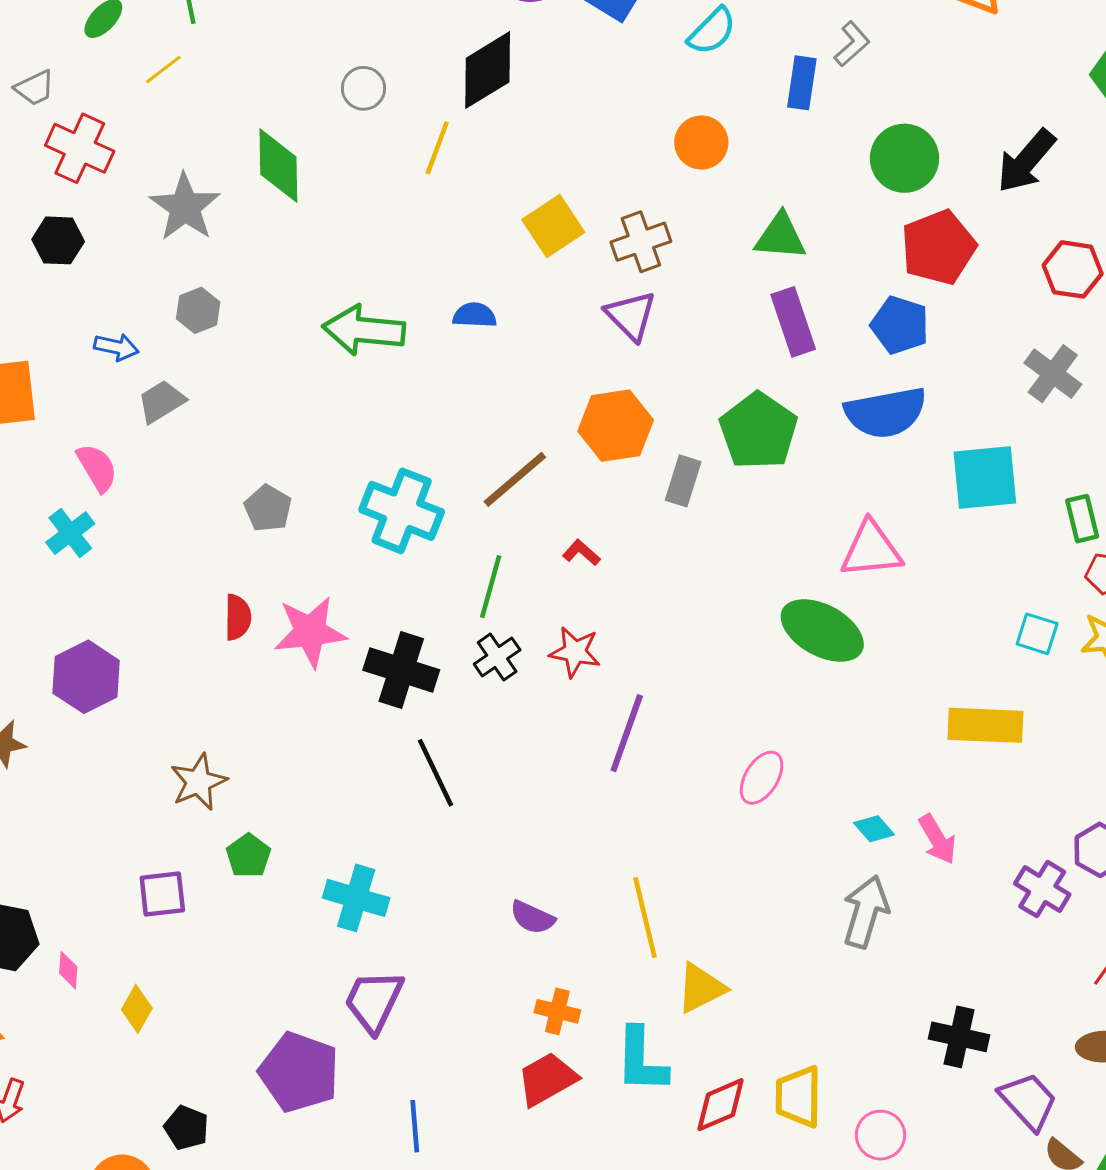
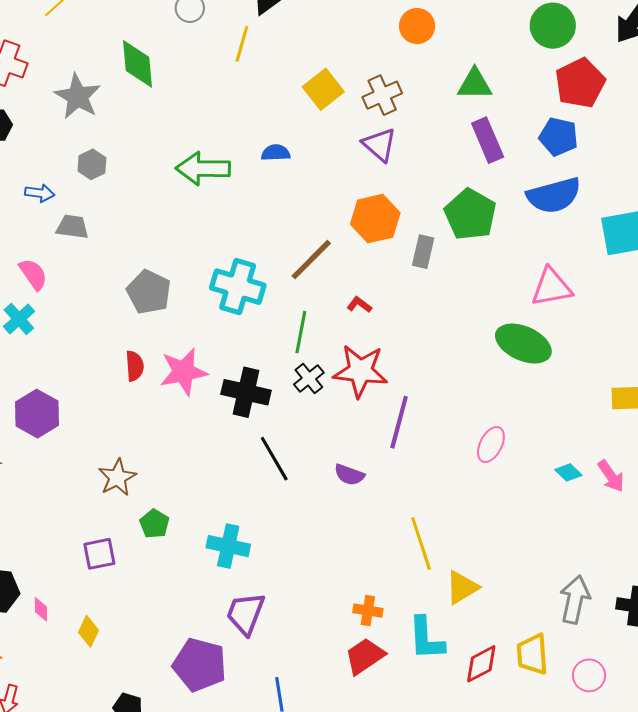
gray trapezoid: (161, 401) -> (72, 227), turned 44
gray pentagon: (268, 508) -> (149, 292), size x1.4
red star: (575, 652) -> (360, 371), size x1.6
gray arrow: (866, 912) -> (575, 599), moved
purple semicircle: (532, 917) -> (349, 475), moved

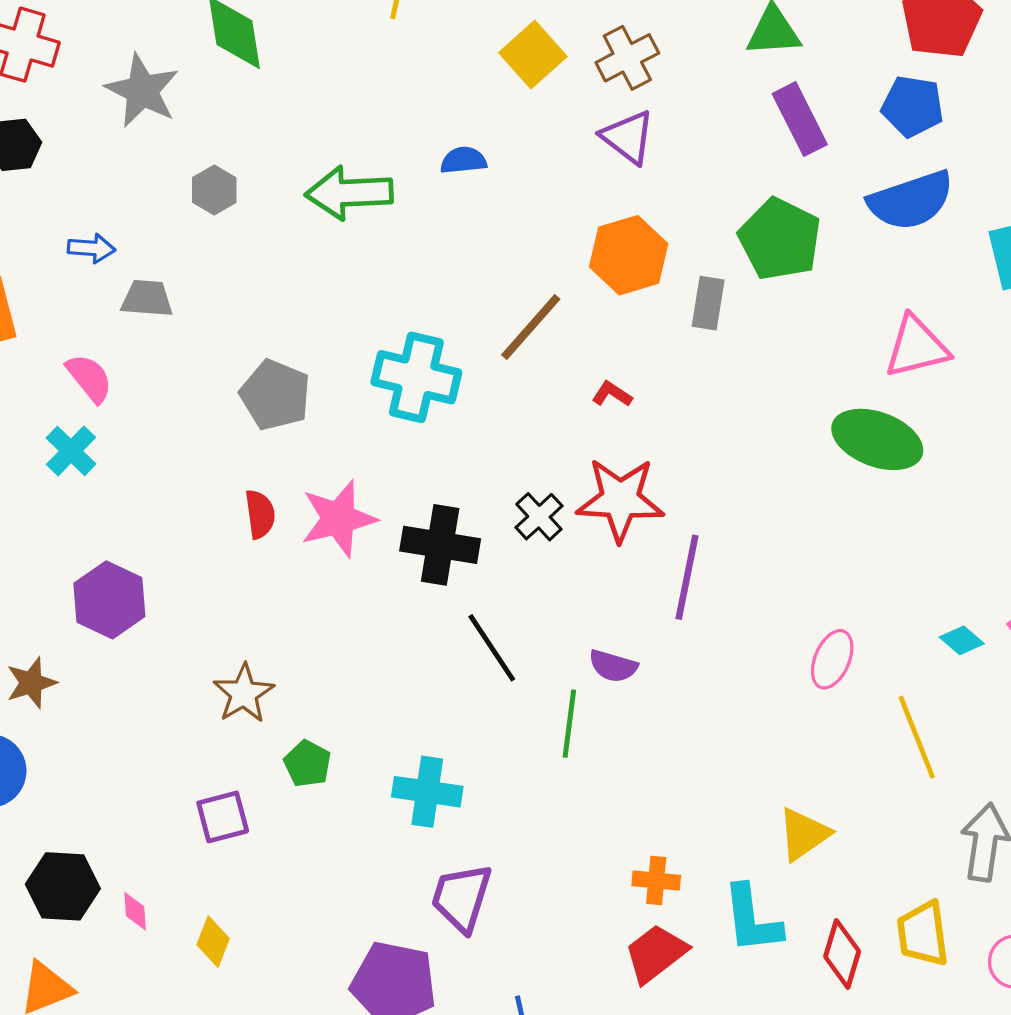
gray hexagon: (92, 164) -> (214, 190), moved
green line: (301, 332) -> (569, 724), moved
pink ellipse: (491, 445) -> (832, 659), moved
yellow line: (421, 544) -> (917, 737), moved
red diamond: (481, 664) -> (842, 954), turned -42

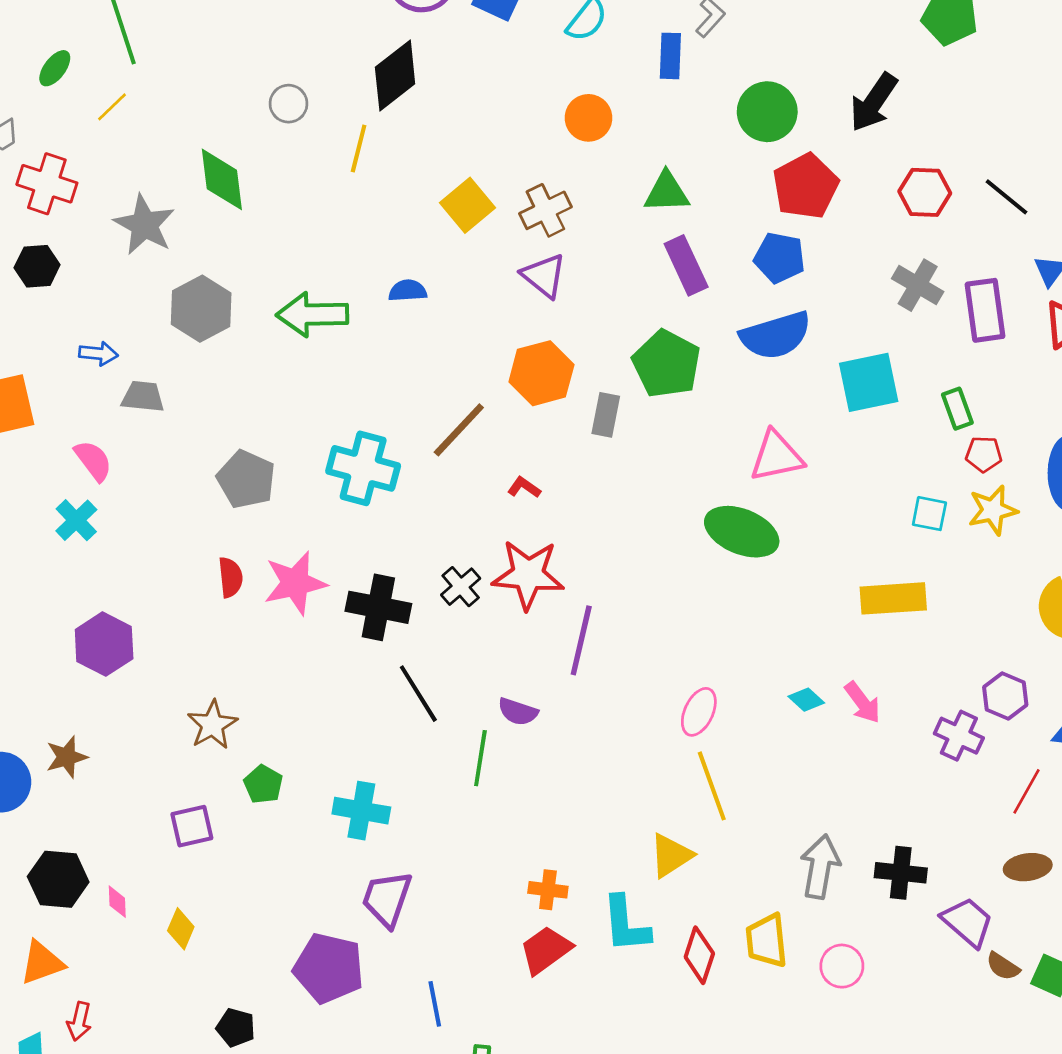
gray hexagon: (214, 190) -> (201, 309), size x1.6
brown star: (31, 683) -> (67, 757), moved
yellow line: (917, 737) -> (712, 786), moved

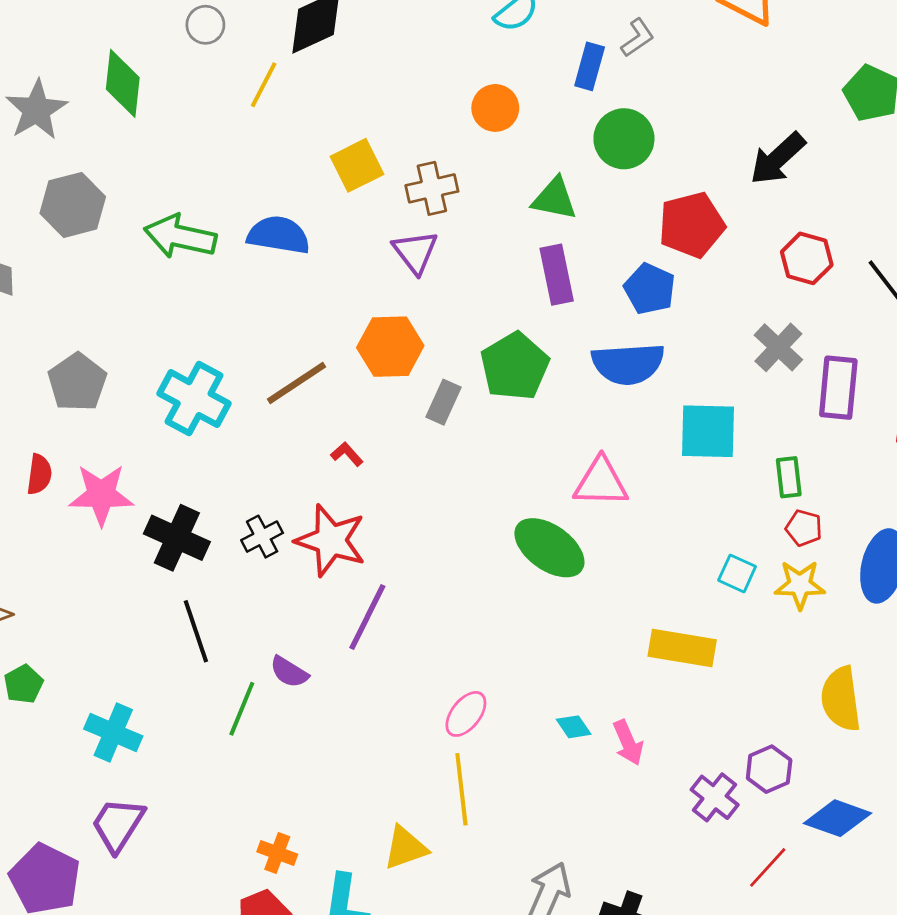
green circle: (767, 112) -> (624, 139), moved
blue semicircle: (408, 291) -> (279, 235), size x1.6

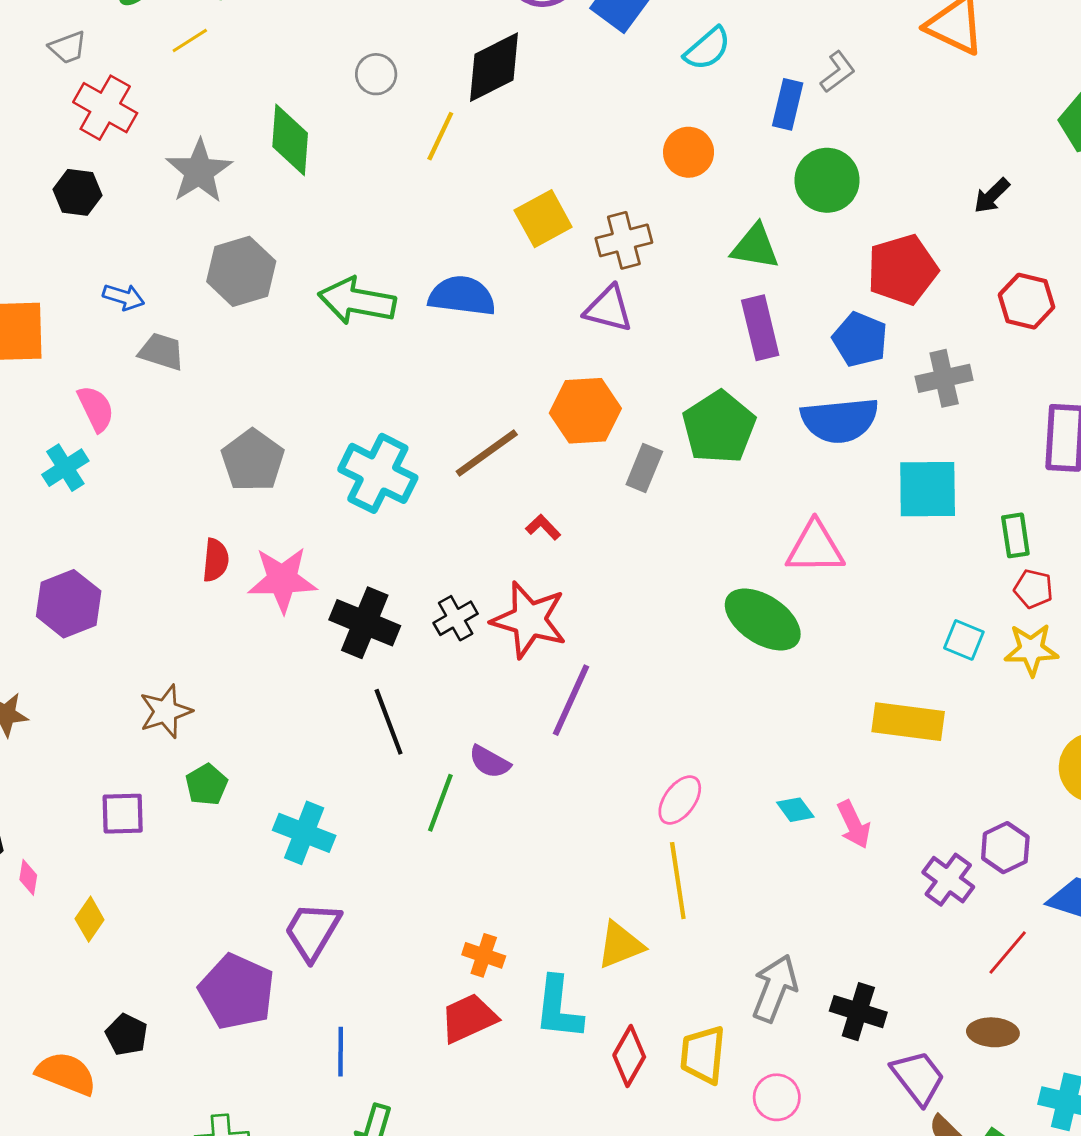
black arrow: (778, 159) -> (992, 196), size x0.6
purple triangle: (415, 252) -> (608, 309), turned -36
gray cross: (778, 347) -> (944, 378), moved, turned 36

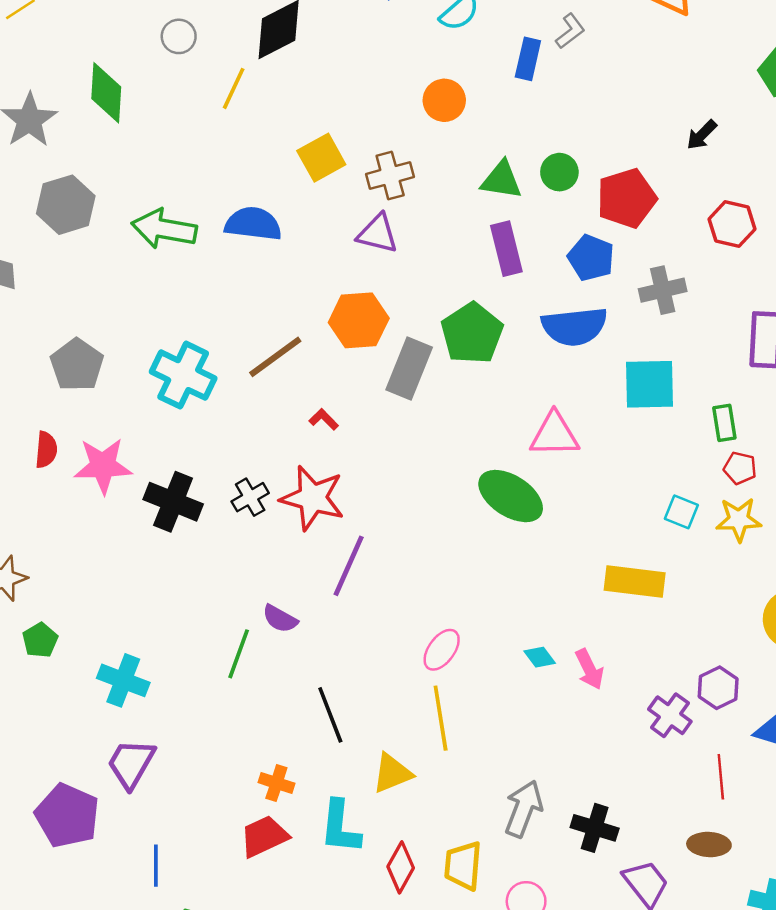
green circle: (827, 180) -> (559, 172), moved, size x0.7
gray rectangle: (644, 468) -> (409, 368), size x1.5
black line: (389, 722) -> (330, 715), moved
red line: (1008, 953) -> (721, 777), turned -45

